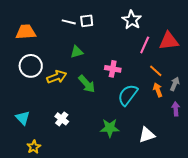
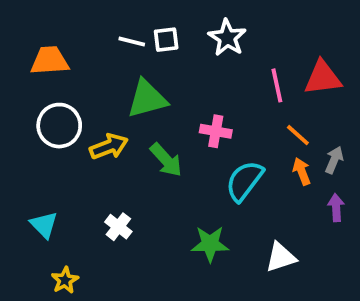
white star: (132, 20) -> (227, 38), moved
pink line: (145, 45) -> (277, 85), turned -36
green triangle: (77, 52) -> (147, 99), size x1.6

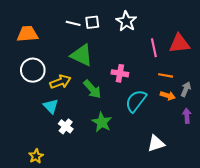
green triangle: (147, 99) -> (82, 55), turned 40
orange line: (298, 135) -> (166, 75), turned -32
orange arrow: (302, 171) -> (168, 96), turned 128
cyan triangle: (44, 225) -> (51, 106), moved
green star: (210, 244) -> (102, 122), moved, turned 30

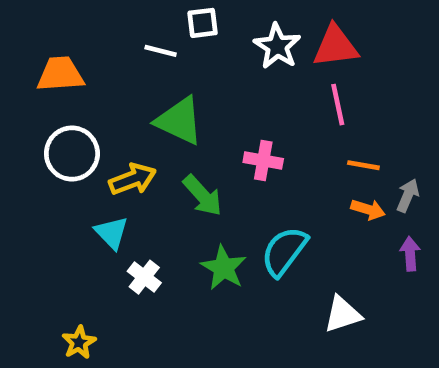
white square: (92, 22) -> (203, 23), moved
red triangle: (179, 44) -> (335, 46), moved
cyan semicircle: (136, 101) -> (284, 251), moved

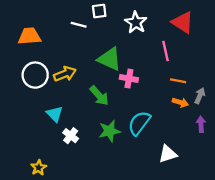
red triangle: (335, 46) -> (183, 22), moved, turned 40
green triangle: (179, 121) -> (109, 59), moved
yellow arrow: (133, 179) -> (65, 74), moved
green star: (224, 268) -> (109, 131), turned 30

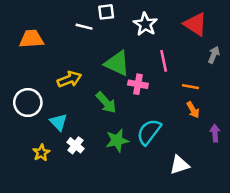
pink line: (165, 51) -> (164, 61), moved
white circle: (35, 75) -> (28, 103), moved
gray arrow: (200, 96) -> (214, 55), moved
orange arrow: (180, 102) -> (193, 110), turned 42
yellow star: (39, 168) -> (41, 153), moved

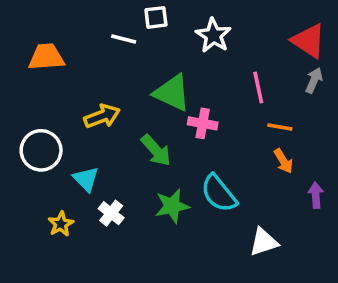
red triangle: (195, 24) -> (309, 41), moved
pink line: (164, 61) -> (258, 87), moved
cyan semicircle: (149, 132) -> (219, 193), turned -76

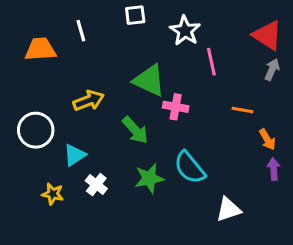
white line: (124, 39) -> (81, 31), moved, turned 60
pink line: (258, 87) -> (211, 62), moved
orange arrow: (283, 161) -> (267, 139), moved
cyan triangle: (86, 179) -> (75, 155), turned 40
yellow star: (61, 224) -> (53, 194), turned -30

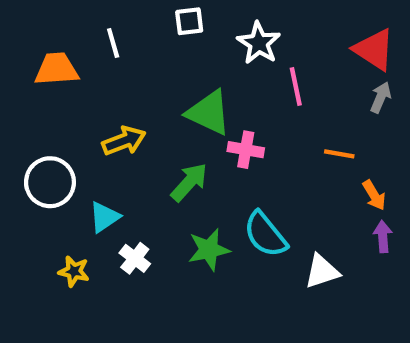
green arrow: (135, 130) -> (189, 182), turned -96
white triangle: (228, 209) -> (322, 271), moved

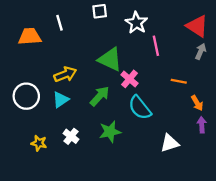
pink cross: (246, 150) -> (129, 79), turned 30
cyan triangle: (104, 217) -> (61, 100), moved
cyan semicircle: (265, 234) -> (140, 108), moved

